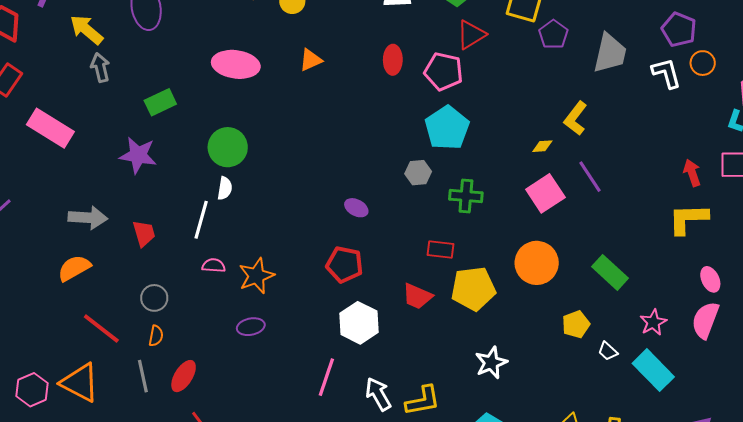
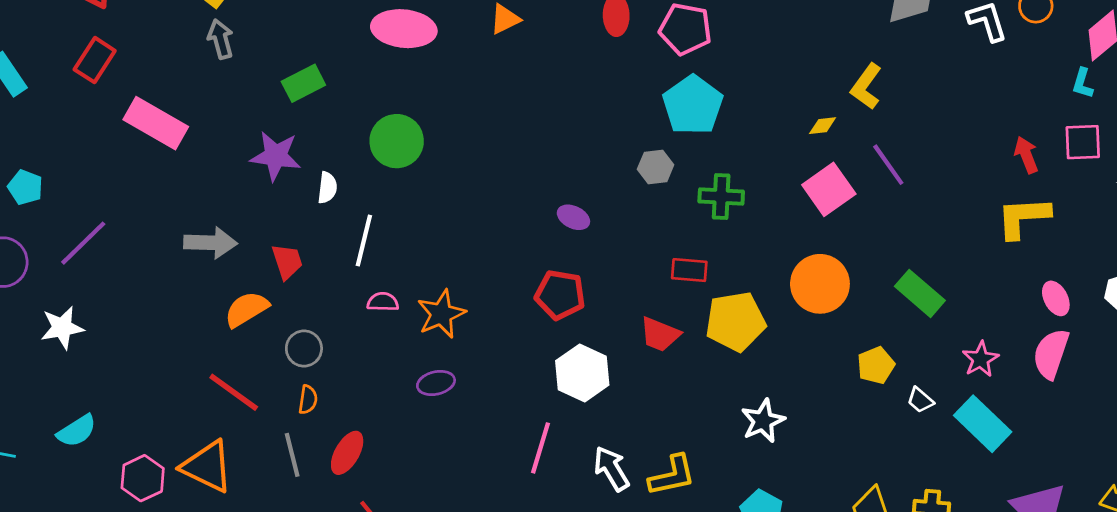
white semicircle: (225, 188) -> (327, 188), moved
orange semicircle: (74, 268) -> (246, 309), moved

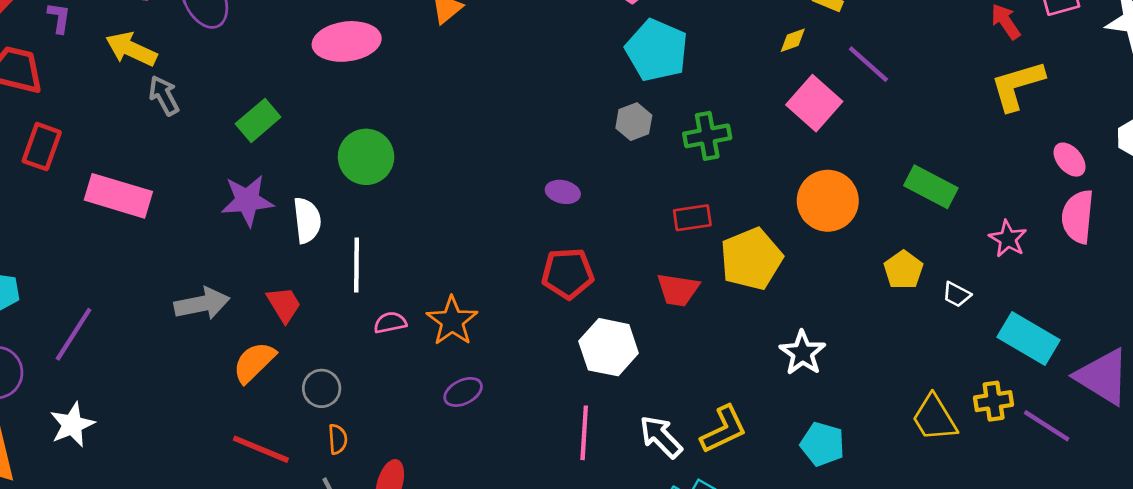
white semicircle: (327, 188) -> (307, 220), size x1.4
cyan rectangle: (983, 424) -> (1029, 339), moved

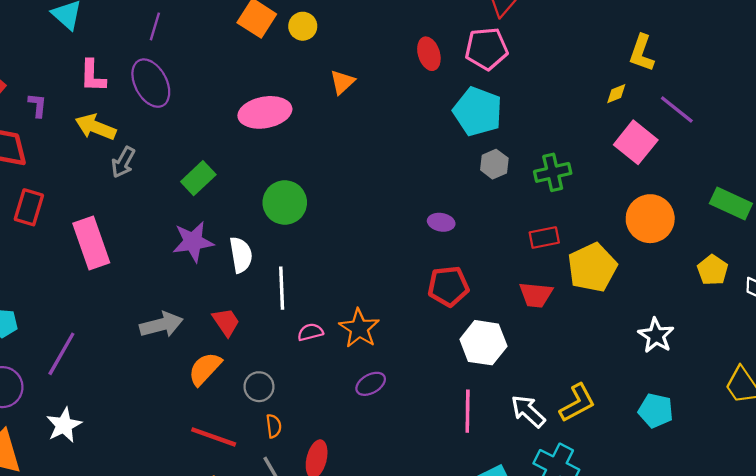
cyan pentagon: (657, 50) -> (478, 112), moved
gray arrow: (164, 95) -> (123, 162), turned -120
pink rectangle: (118, 196) -> (91, 243), turned 57
white star: (803, 353) -> (656, 335), moved

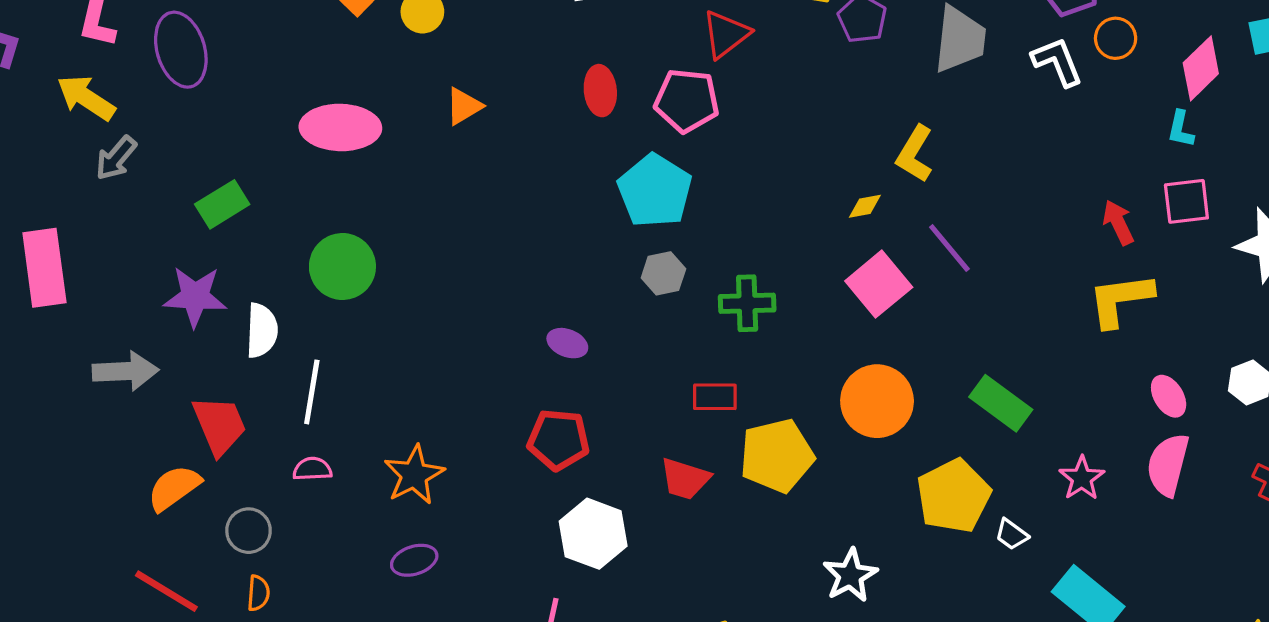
yellow pentagon: (713, 270) -> (954, 496), size x1.6
red trapezoid: (226, 322) -> (219, 425), size x1.4
gray arrow: (161, 325) -> (125, 371), moved
pink semicircle: (310, 332) -> (312, 469), moved

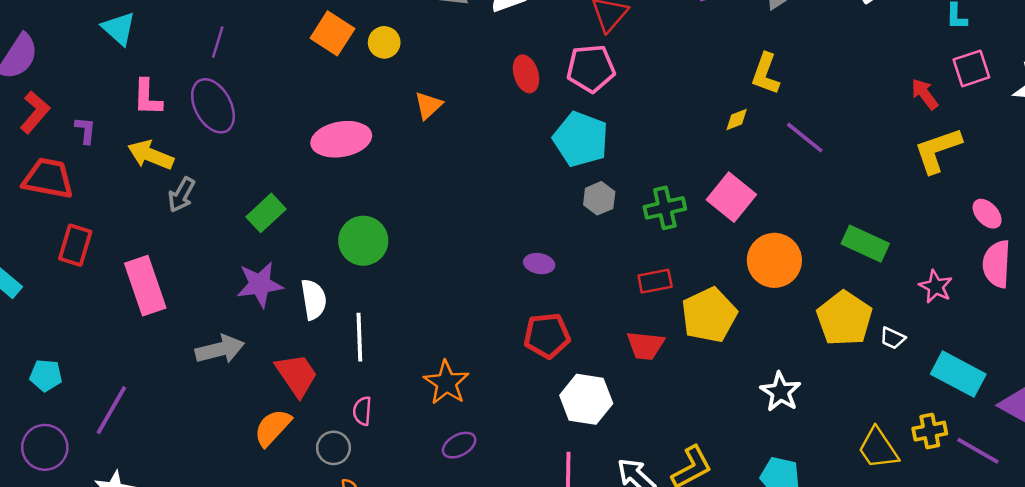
pink square: (879, 284) -> (731, 197), moved
pink semicircle: (312, 469) -> (362, 411), moved, turned -72

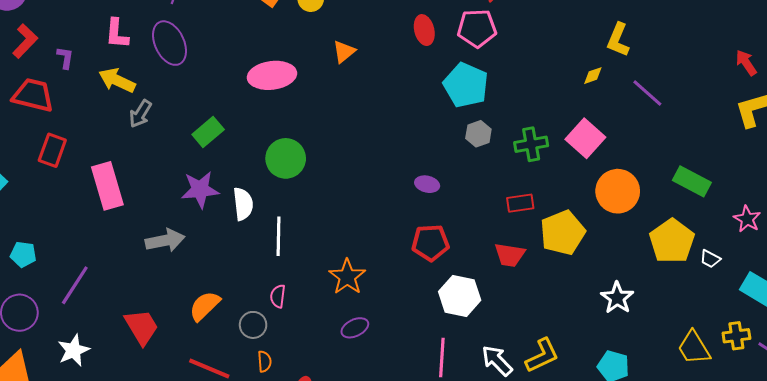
red trapezoid: (297, 375) -> (142, 327), moved

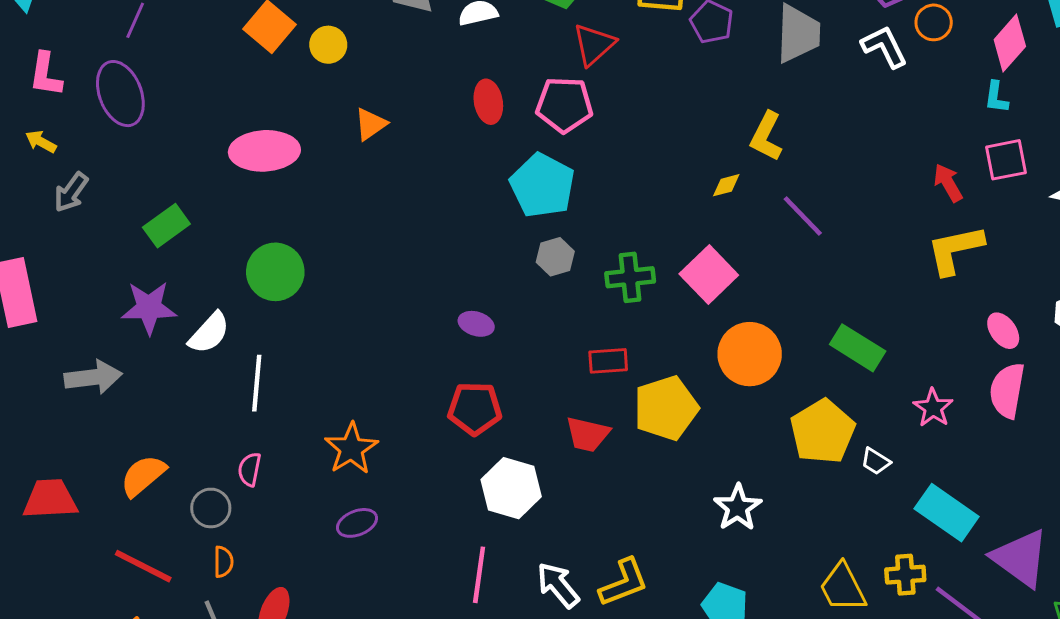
yellow arrow: (117, 80) -> (41, 142), size x0.6
white semicircle: (243, 204) -> (209, 333), turned 44
red trapezoid: (142, 327) -> (50, 499), turned -66

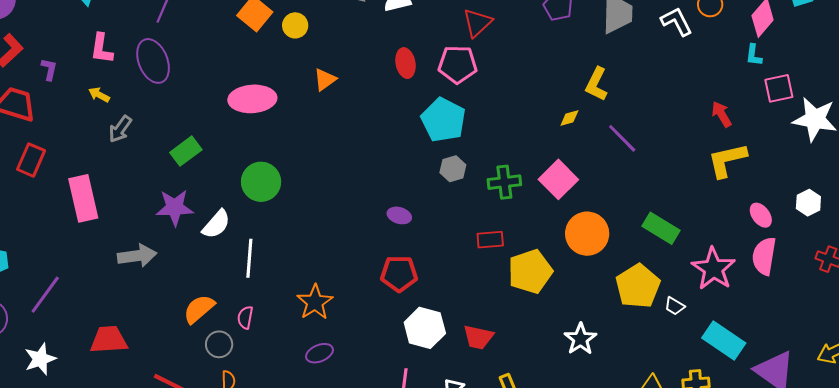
pink square: (1006, 160) -> (779, 88), moved
pink star: (933, 408) -> (713, 269), size x1.6
red trapezoid: (588, 434) -> (478, 337), moved
orange semicircle: (143, 476) -> (199, 309), moved

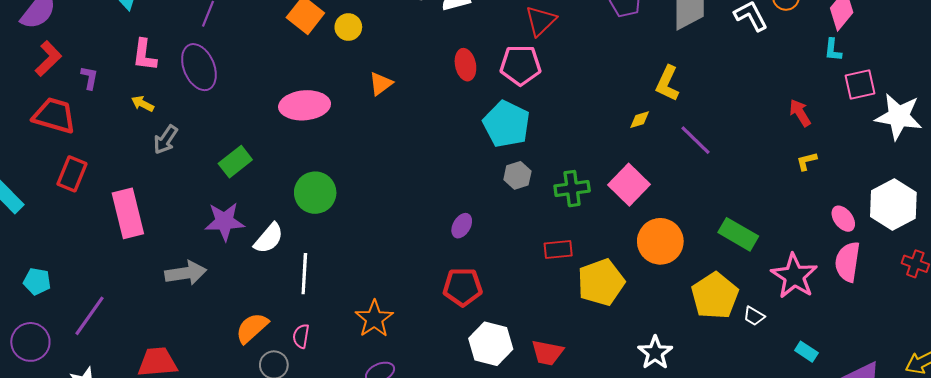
yellow L-shape: (727, 160) -> (807, 161), size x0.5
white hexagon: (808, 203) -> (893, 205), size x1.8
purple ellipse: (399, 215) -> (462, 226), turned -75
cyan rectangle: (724, 340) -> (806, 352), size x0.5

